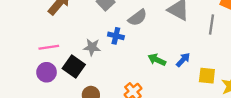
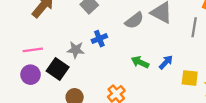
gray semicircle: (138, 18) -> (134, 20), moved
blue cross: (116, 36) -> (99, 39), turned -35

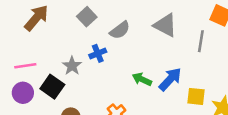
gray semicircle: (134, 20) -> (120, 30), moved
gray star: (76, 50) -> (72, 66), turned 30
blue arrow: (166, 62) -> (170, 79), size x1.5

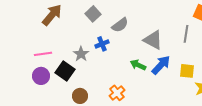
gray triangle: (165, 25) -> (153, 40), moved
yellow square: (196, 96) -> (187, 71), moved

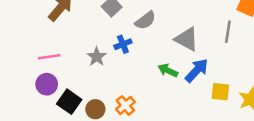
black square: (65, 71) -> (69, 102), moved
yellow square: (187, 71) -> (220, 92), moved
orange cross: (117, 93) -> (125, 105), moved

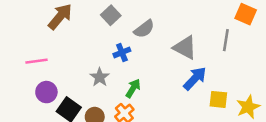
pink line: (49, 57) -> (37, 61), moved
gray star: (97, 57) -> (100, 77), moved
green arrow: (168, 70) -> (133, 88), moved, turned 96

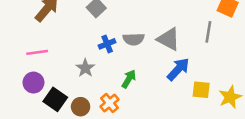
gray semicircle: (144, 29) -> (134, 39), moved, turned 35
pink line: (37, 61) -> (37, 52), moved
green arrow: (133, 88) -> (129, 79), moved

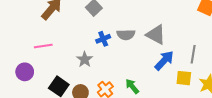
gray line: (208, 32) -> (193, 54), moved
green arrow: (129, 79) -> (132, 86), moved, turned -70
purple circle: (33, 83) -> (25, 72), moved

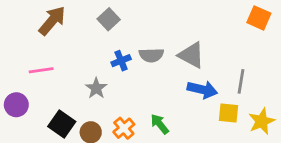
blue arrow: (164, 60) -> (202, 90), turned 60

